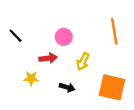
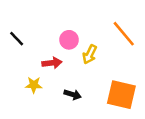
orange line: (114, 31) -> (124, 34), turned -30
yellow arrow: (83, 62) -> (90, 54), moved

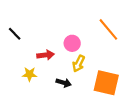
pink circle: (69, 40) -> (72, 43), moved
yellow arrow: (90, 54) -> (79, 64), moved

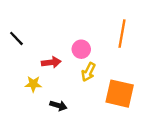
orange line: (108, 29) -> (122, 34), turned 50
black arrow: (64, 83) -> (58, 106), moved

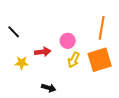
yellow star: (33, 84) -> (22, 63), moved
orange square: (120, 94) -> (100, 60), moved, turned -30

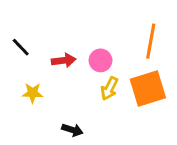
red arrow: (43, 52) -> (64, 60), moved

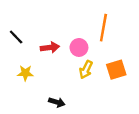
orange line: (151, 41) -> (103, 28), moved
orange square: (148, 88) -> (116, 70), size x0.7

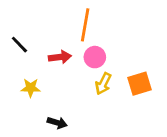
orange line: (103, 28) -> (85, 25), moved
black arrow: (57, 102) -> (57, 123), moved

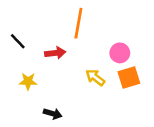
pink circle: (95, 57) -> (120, 53), moved
yellow arrow: (103, 84) -> (95, 77), turned 102

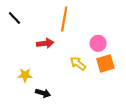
black line: (18, 41) -> (14, 18), moved
yellow star: (28, 81) -> (25, 75), moved

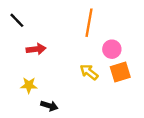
orange line: (64, 19) -> (89, 23), moved
red arrow: (45, 43) -> (36, 49), moved

